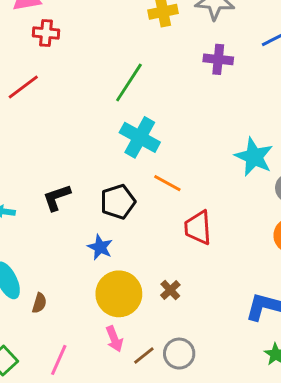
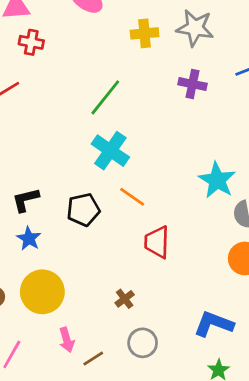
blue star: (100, 247) -> (29, 239), moved
yellow circle: (119, 294) -> (42, 292), moved
gray circle: (179, 354) -> (143, 343), moved

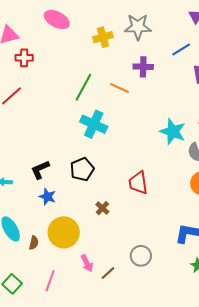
orange line: (132, 197) -> (119, 88), moved
brown cross: (125, 299) -> (102, 208), moved

